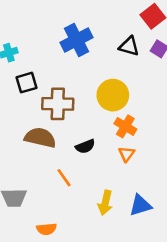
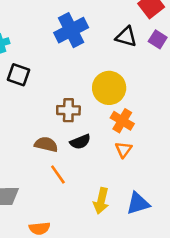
black square: (26, 83) -> (19, 75), turned 35
brown cross: (58, 104) -> (68, 110), moved, size x0.7
brown semicircle: (40, 138) -> (46, 144), moved, size x0.7

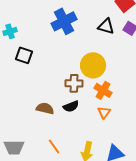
brown cross: (68, 110) -> (74, 83), moved
orange line: (58, 175) -> (54, 146), moved

